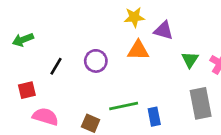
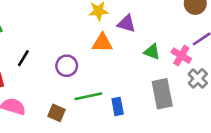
green triangle: (190, 60) -> (152, 52), turned -42
purple circle: (96, 61) -> (67, 66), moved

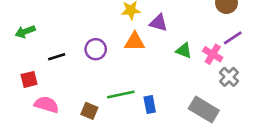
black line: (23, 58) -> (57, 57), turned 42
purple circle: (67, 66) -> (96, 49), moved
gray rectangle: (162, 94) -> (204, 110), moved, turned -48

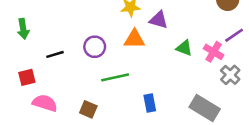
green arrow: (25, 32) -> (23, 29), turned -78
green line: (121, 95) -> (115, 77), moved

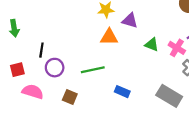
purple circle: (95, 47) -> (55, 68), moved
black line: (55, 54) -> (41, 50), turned -64
blue rectangle: (150, 103) -> (122, 92), turned -56

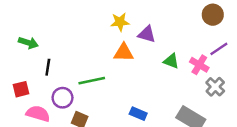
green arrow: (14, 28) -> (28, 43), moved, turned -63
purple circle: (55, 68) -> (63, 98), moved
green line: (93, 70) -> (92, 81), moved

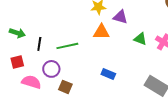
green arrow: (28, 43) -> (17, 33), moved
green line: (92, 81) -> (67, 46), moved
blue rectangle: (138, 114) -> (108, 74), moved

